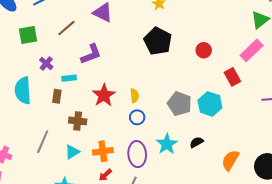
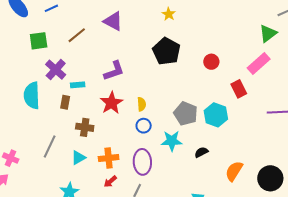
purple L-shape: (91, 54) -> (114, 71), moved
purple cross: (46, 63) -> (56, 70), size x1.5
cyan star: (167, 144) -> (172, 141), moved, turned 30

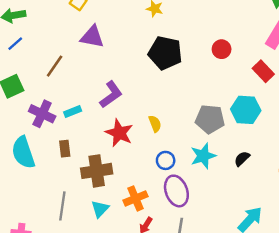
cyan rectangle: (78, 85) -> (73, 112), moved
blue circle: (144, 126) -> (166, 160), moved
brown cross: (85, 127) -> (97, 171), size x1.4

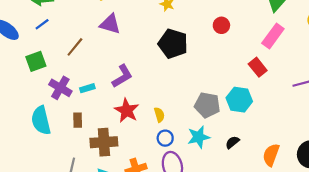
red circle: (222, 49) -> (221, 25), moved
yellow semicircle: (155, 124) -> (159, 115), moved

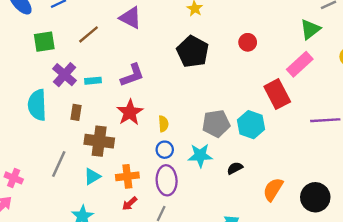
red rectangle: (258, 67) -> (277, 94), size x1.4
gray pentagon: (207, 105) -> (216, 124), turned -30

